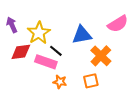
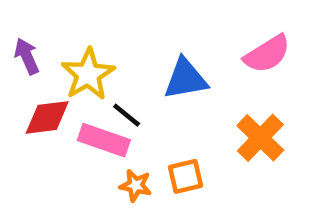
orange cross: (101, 56) -> (260, 138), moved
orange square: (91, 81) -> (186, 176), moved

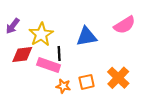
purple arrow: (27, 56) -> (13, 26), turned -119
black line: (127, 115) -> (59, 53), turned 48
orange cross: (260, 138) -> (118, 78), moved

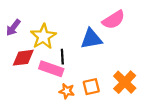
pink semicircle: (125, 25) -> (114, 20), moved

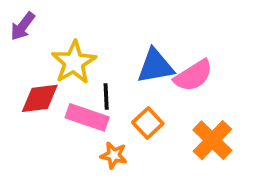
pink semicircle: (114, 20) -> (193, 76), moved
purple arrow: (13, 28) -> (23, 26), moved
orange square: (91, 87) -> (148, 123), moved, turned -30

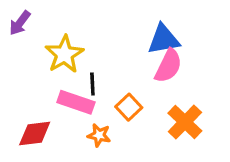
blue triangle: (155, 66) -> (163, 39), moved
pink semicircle: (193, 76) -> (168, 66), turned -32
red diamond: (40, 98) -> (35, 134), moved

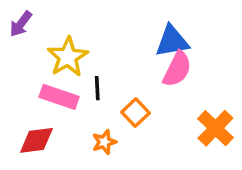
pink rectangle: (76, 102) -> (59, 97), moved
orange cross: (185, 122) -> (215, 128), moved
orange star: (99, 135) -> (104, 142), turned -30

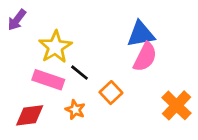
black line: (97, 88) -> (80, 73), turned -48
orange star: (104, 142) -> (75, 110), moved, turned -30

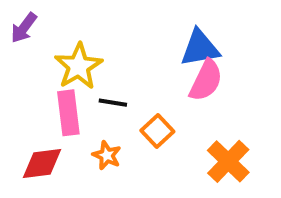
black line: (80, 73) -> (113, 103), turned -30
pink rectangle: (48, 80) -> (68, 113), turned 64
orange cross: (177, 105) -> (228, 161), moved

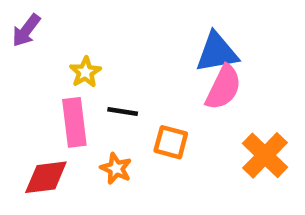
yellow star: (78, 66) -> (85, 72), size x0.6
orange square: (157, 131) -> (171, 142), turned -32
orange cross: (228, 161) -> (265, 155), moved

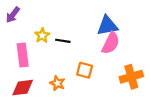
black line: (123, 112) -> (63, 41), moved
pink rectangle: (74, 122) -> (23, 55), moved
orange cross: (265, 155) -> (131, 77), turned 30

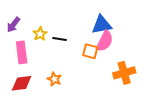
purple arrow: (13, 15) -> (13, 25), moved
orange square: (85, 70) -> (90, 51), moved

